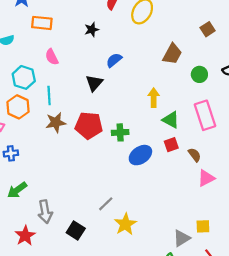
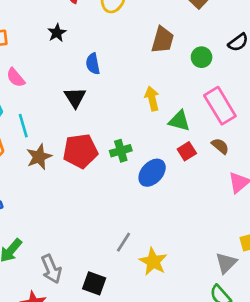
blue semicircle: (114, 60) -> (93, 64), turned -49
brown semicircle: (195, 155) -> (220, 146), moved

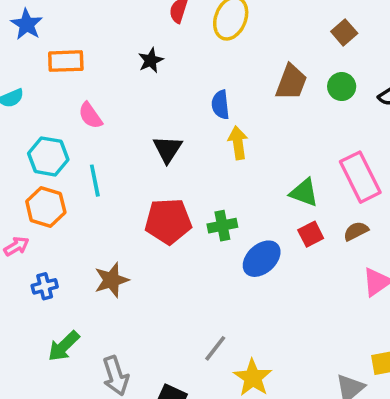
green circle: (202, 57) -> (342, 87), moved
blue semicircle: (93, 64) -> (220, 105), moved
yellow arrow: (152, 99) -> (238, 143), moved
brown semicircle: (220, 146) -> (356, 231), turned -72
brown star: (39, 157) -> (112, 280), moved

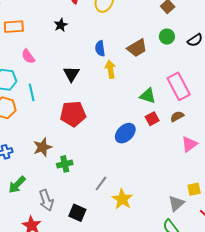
brown trapezoid: (291, 82) -> (137, 48), moved, turned 40
green cross: (222, 226) -> (65, 164), moved

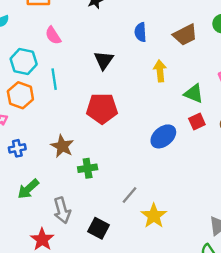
yellow arrow: (110, 69) -> (160, 71), moved
brown star: (42, 147) -> (62, 146), turned -30

